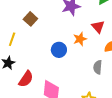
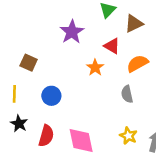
blue circle: (59, 50) -> (51, 96), moved

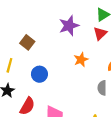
red triangle: (112, 46) -> (100, 34), moved, turned 32

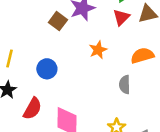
brown square: (27, 42) -> (58, 21), moved

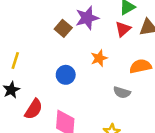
blue circle: (47, 69) -> (66, 75), moved
gray semicircle: (125, 85) -> (122, 92), turned -77

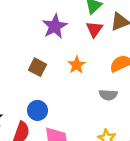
brown square: (63, 28) -> (37, 67), moved
blue circle: (66, 75) -> (37, 110), moved

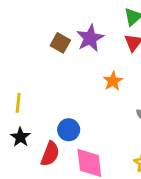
brown square: (37, 67) -> (60, 43), moved

